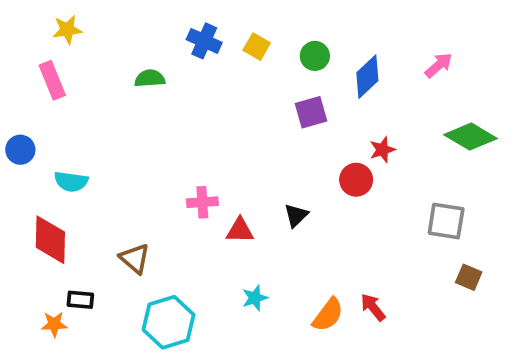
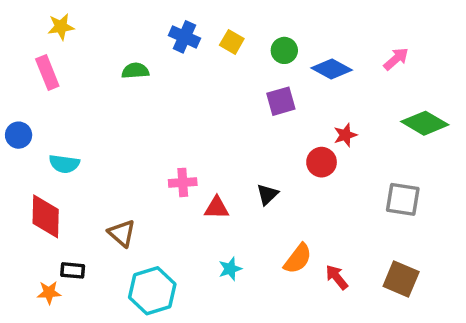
blue diamond: (367, 77) -> (332, 69), turned 72
brown square: (469, 277) -> (401, 279), moved, size x1.5
orange semicircle: (328, 315) -> (298, 259), moved

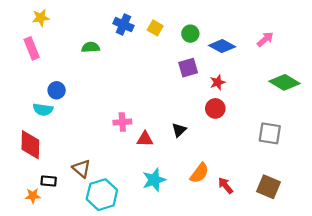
blue circle: (19, 135) -> (57, 90), moved
red star: (345, 135) -> (218, 82), moved
brown triangle: (122, 233) -> (82, 169), moved
cyan star: (230, 269) -> (154, 180), size x1.5

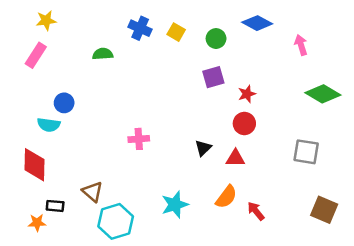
pink arrow: (265, 39) -> (301, 45), turned -66
blue diamond: (222, 46) -> (257, 23), moved
pink rectangle: (32, 48) -> (36, 55), turned 55
red triangle: (145, 139) -> (235, 158), moved
brown square: (269, 187) -> (324, 210), moved

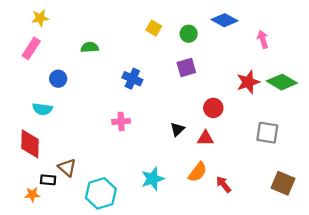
blue cross: (140, 28) -> (132, 79), moved
red star: (247, 94) -> (248, 82), moved, size x1.5
blue circle: (64, 103) -> (58, 79), moved
brown triangle: (92, 192) -> (67, 168), moved

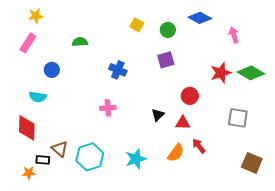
red arrow: (223, 184) -> (199, 146), moved
cyan hexagon: (101, 193) -> (90, 157), moved

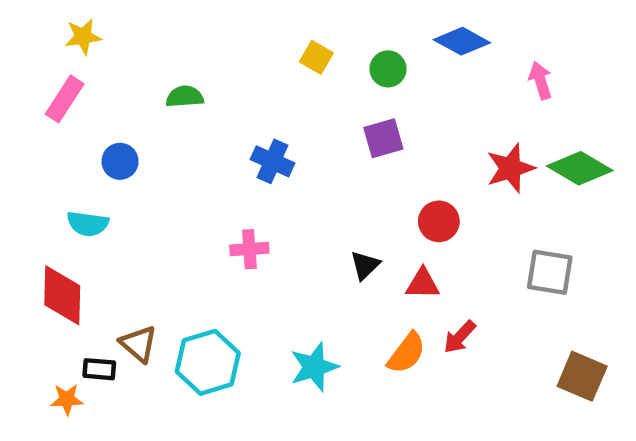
red arrow: (199, 146) -> (460, 337), turned -98

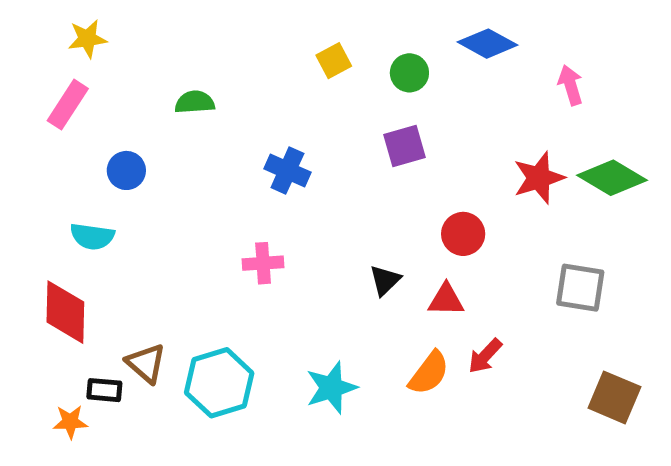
yellow square: (316, 57) -> (334, 61), turned 32

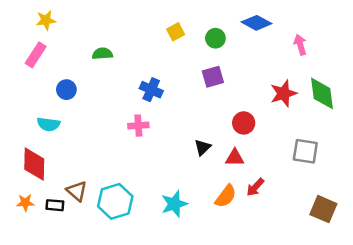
green diamond: (612, 178) -> (322, 93), turned 52
pink cross: (263, 263) -> (138, 126), moved
orange star: (70, 422) -> (25, 203), moved

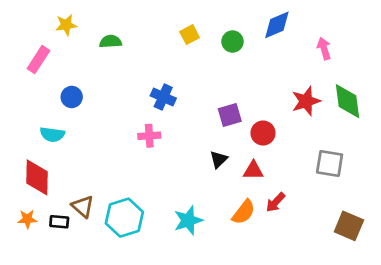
yellow star: (46, 20) -> (66, 25), moved
blue diamond: (257, 23) -> (277, 25), turned -52
green semicircle: (102, 54) -> (111, 42), moved
purple square: (213, 77) -> (230, 115), moved

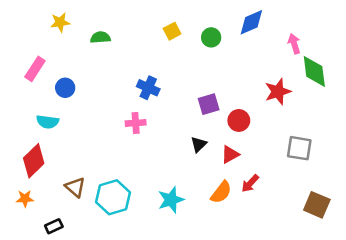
pink rectangle: (38, 60) -> (35, 69), moved
green diamond: (348, 101) -> (314, 71), moved
red triangle: (253, 170) -> (230, 154), turned -30
red diamond: (37, 177) -> (34, 161), turned 44
black rectangle: (59, 222) -> (54, 226), moved, turned -30

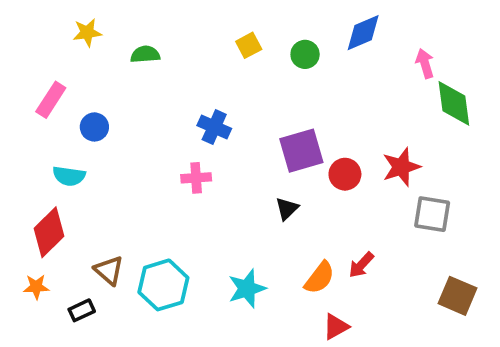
red star: (278, 92) -> (401, 167), moved
purple square: (209, 104) -> (301, 151), size x1.4
red triangle: (230, 154) -> (336, 327), moved
black rectangle: (54, 226) -> (82, 310), moved

